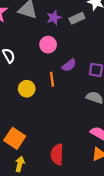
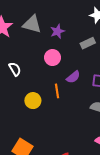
gray rectangle: (77, 18) -> (88, 43), moved

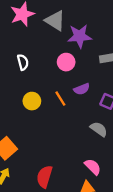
purple star: (57, 31) -> (80, 36), size x1.5
orange line: (57, 91) -> (60, 99), turned -40

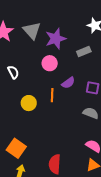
gray triangle: (55, 21) -> (32, 31), turned 30
orange line: (60, 99) -> (52, 95), turned 48

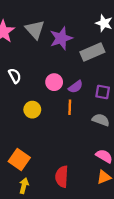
gray rectangle: (84, 51) -> (92, 52), size x1.5
pink circle: (50, 63) -> (54, 82), moved
orange line: (52, 95) -> (70, 107), moved

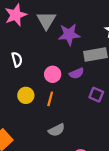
purple semicircle: (76, 87) -> (77, 73), moved
orange line: (70, 107) -> (50, 99), moved
gray semicircle: (101, 120) -> (57, 130), moved, turned 119

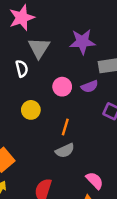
gray triangle: (46, 20) -> (39, 48), moved
orange line: (50, 99) -> (65, 127), moved

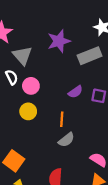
purple semicircle: (90, 86) -> (75, 92), moved
pink circle: (62, 87) -> (31, 86), moved

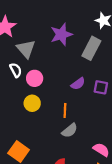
gray rectangle: (90, 56) -> (91, 48), turned -40

